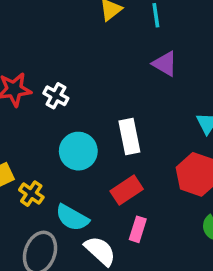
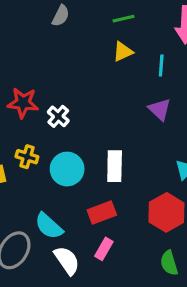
yellow cross: (31, 194) -> (27, 157), moved, turned -30

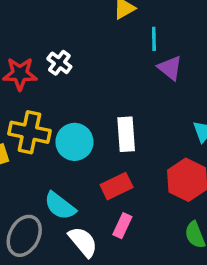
cyan line: (161, 65) -> (154, 39), moved
white cross: (58, 116) -> (59, 63), moved
yellow cross: (27, 157) -> (29, 132), size x1.6

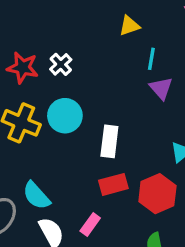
cyan circle: (74, 142) -> (65, 116), moved
red rectangle: (117, 186) -> (113, 184), moved

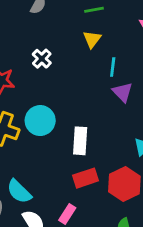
yellow triangle: (129, 26) -> (92, 39), turned -30
white cross: (61, 64) -> (42, 59), moved

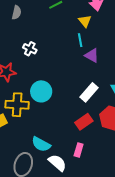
yellow triangle: (92, 39) -> (85, 21), moved
white rectangle: (80, 141) -> (89, 92), moved, turned 54

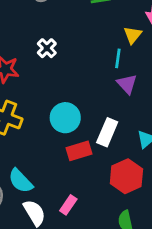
cyan circle: (41, 91) -> (65, 118), moved
white rectangle: (89, 92) -> (107, 132), turned -36
red rectangle: (84, 122) -> (79, 151), moved

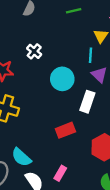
cyan circle: (65, 118) -> (62, 79), moved
white rectangle: (107, 132) -> (87, 102), moved

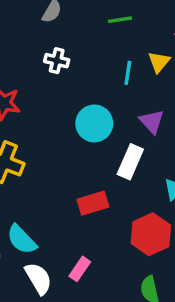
white cross: (34, 51) -> (57, 61), moved, turned -32
cyan line: (91, 55) -> (128, 73), moved

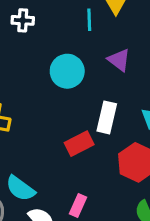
white rectangle: (130, 162) -> (107, 117), moved

